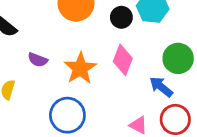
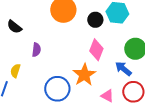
purple semicircle: (38, 60) -> (36, 50), turned -104
orange star: (80, 68) -> (84, 75), moved

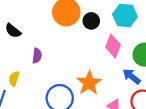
black circle: (95, 20) -> (91, 21), moved
pink diamond: (96, 50) -> (113, 46), moved

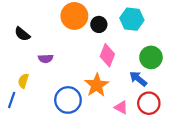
pink diamond: (113, 46) -> (107, 55), moved
purple semicircle: (37, 56) -> (46, 59), turned 80

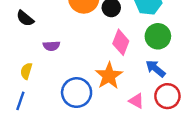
green circle: (151, 57) -> (158, 36), moved
blue line: (12, 100) -> (20, 101), moved

